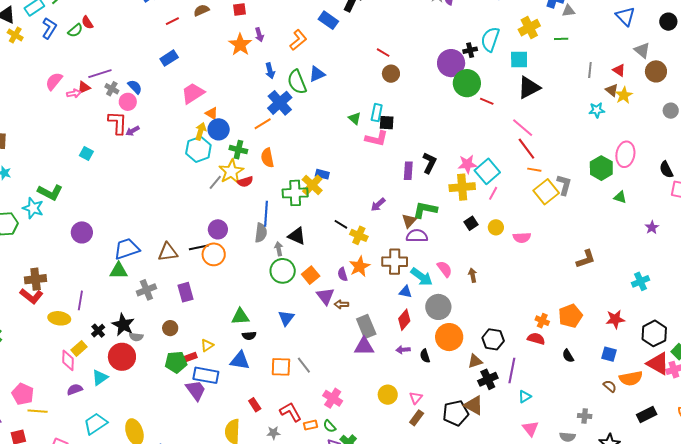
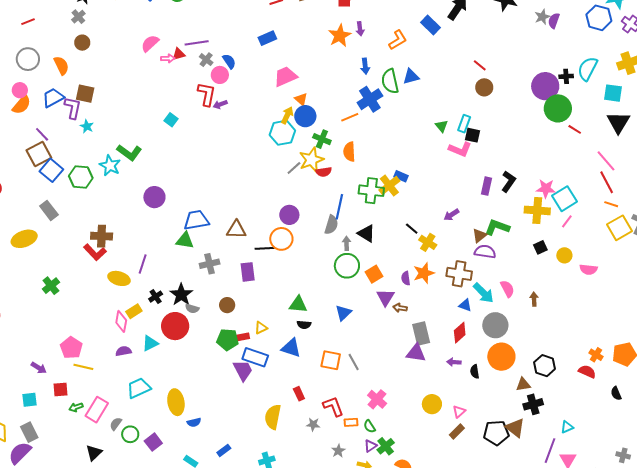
black triangle: (529, 88) -> (618, 122), turned -40
black line: (199, 247) -> (265, 248), moved
purple line: (512, 370) -> (550, 451), moved

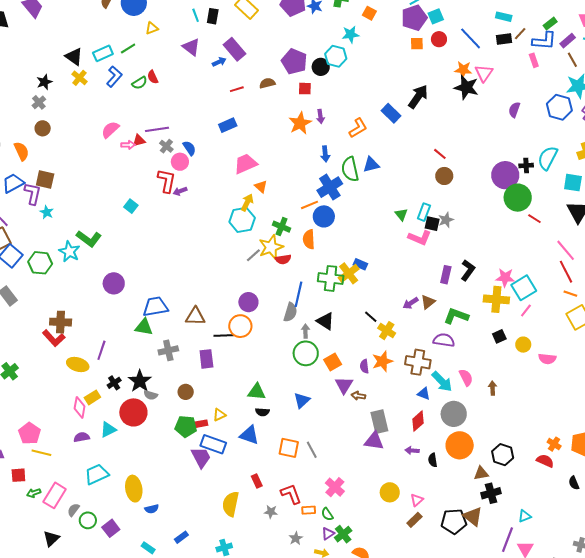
gray star: (542, 17) -> (446, 220), moved
blue circle: (305, 116) -> (324, 216), moved
brown triangle: (480, 236) -> (428, 302), moved

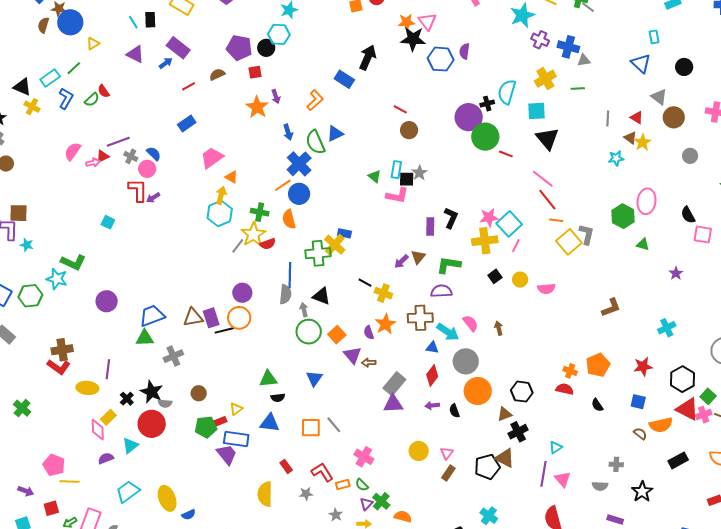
blue hexagon: (559, 107) -> (441, 59), moved
purple rectangle: (206, 359) -> (211, 318), moved
gray rectangle: (379, 422) -> (394, 384), turned 65

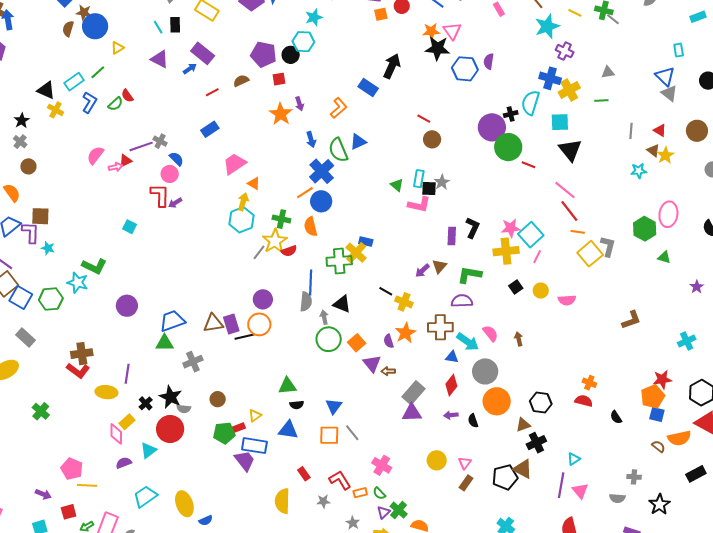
blue cross: (568, 47) -> (550, 78), moved
gray triangle: (659, 97) -> (669, 93), moved
gray cross: (131, 156) -> (160, 141), moved
orange pentagon: (598, 365) -> (653, 397), moved
blue triangle: (314, 378) -> (334, 406), moved

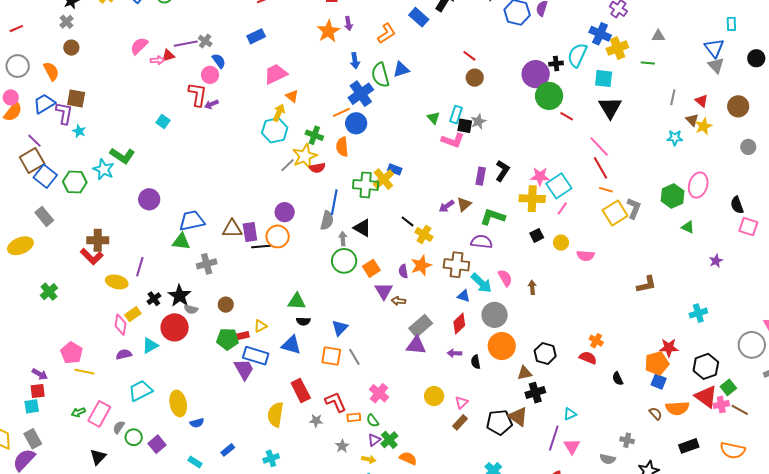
red rectangle: (304, 474) -> (301, 390), size x1.6
red square: (69, 512) -> (38, 391), moved

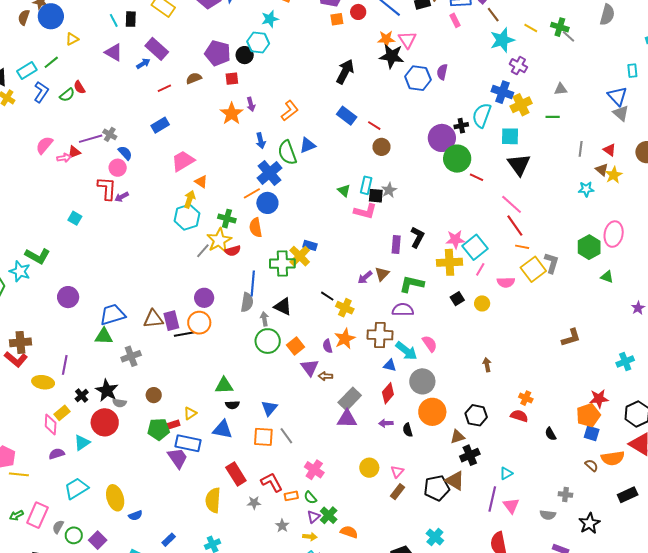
blue rectangle: (419, 17) -> (347, 116), moved
pink semicircle: (586, 256) -> (506, 282), moved
brown arrow: (532, 287) -> (487, 365), moved

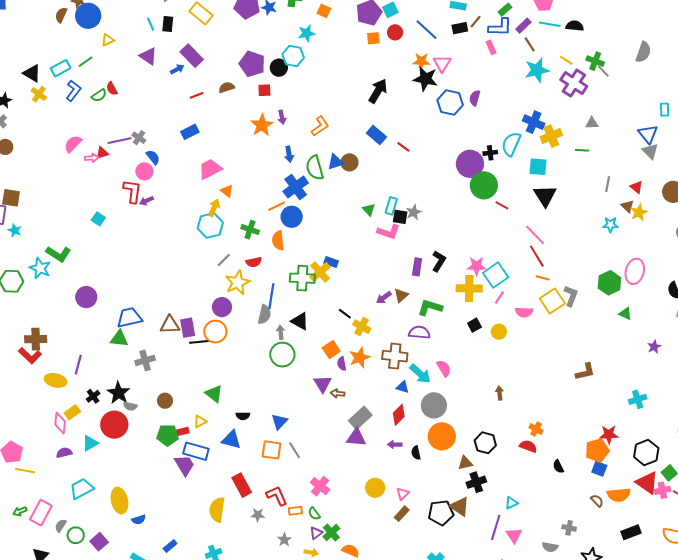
purple cross: (518, 66) -> (574, 83), moved, size x1.5
brown circle: (381, 147) -> (349, 162), moved
yellow star: (219, 240) -> (238, 283), moved
orange square: (295, 346) -> (331, 350), moved
green triangle: (224, 386) -> (214, 394), moved, turned 36

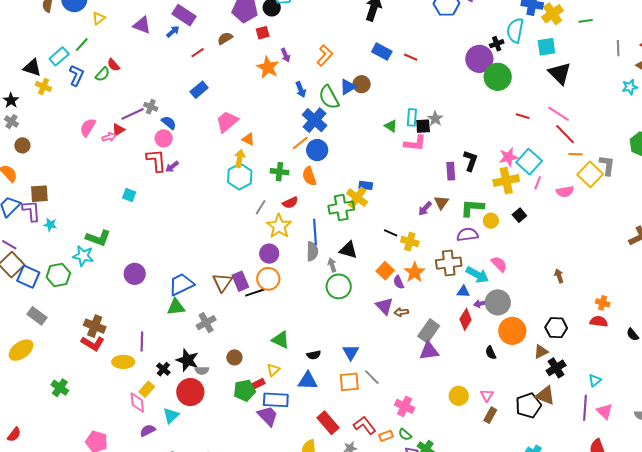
red line: (502, 205) -> (523, 116), moved
brown triangle: (170, 325) -> (222, 282), turned -40
yellow circle: (499, 332) -> (491, 221), moved
brown cross: (36, 339) -> (95, 326), turned 35
purple arrow: (395, 445) -> (481, 303), moved

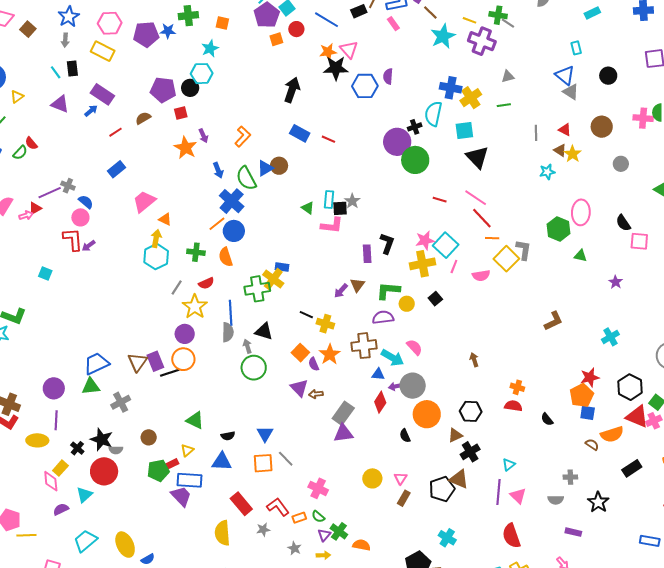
purple circle: (135, 274) -> (54, 388), moved

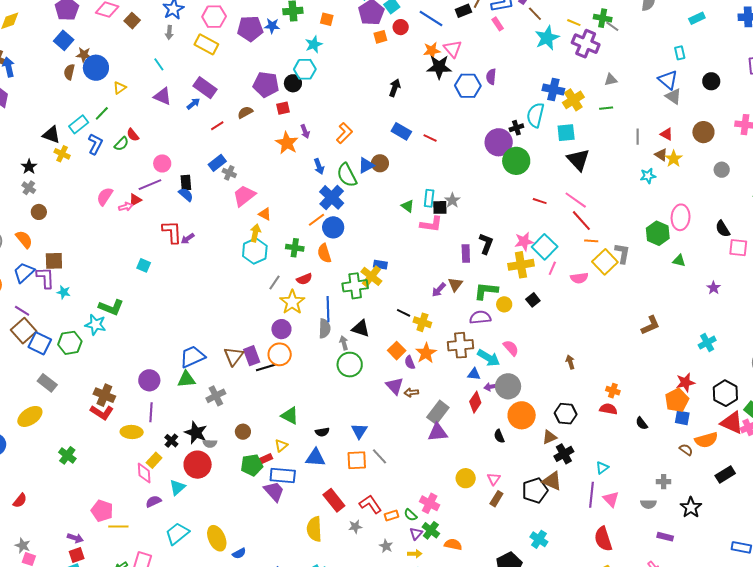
black rectangle: (72, 68) -> (186, 183), moved
black arrow: (292, 90) -> (395, 88), size x0.7
gray cross: (68, 186) -> (229, 173), moved
pink circle: (80, 217) -> (162, 163), moved
pink cross: (318, 488) -> (430, 503), moved

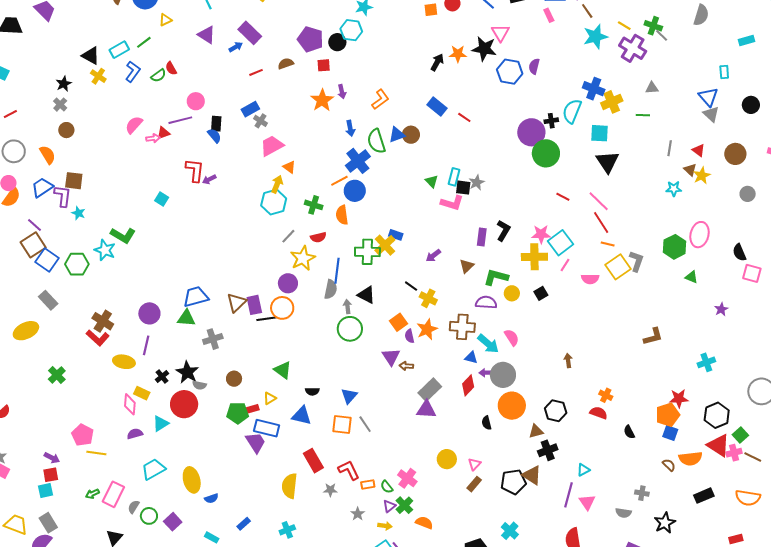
orange star: (432, 51) -> (458, 54), moved
purple arrow: (439, 290) -> (433, 256), moved
yellow rectangle: (154, 460) -> (142, 393), turned 63

